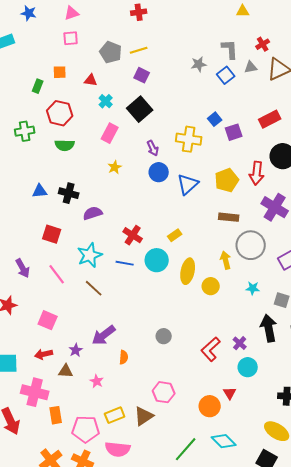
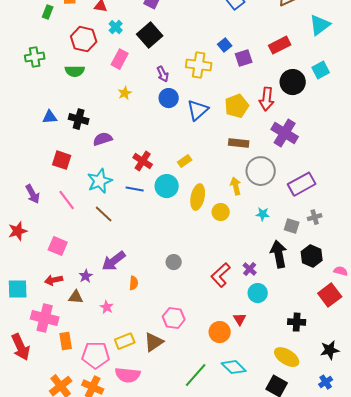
red hexagon: (60, 113) -> (84, 39), moved

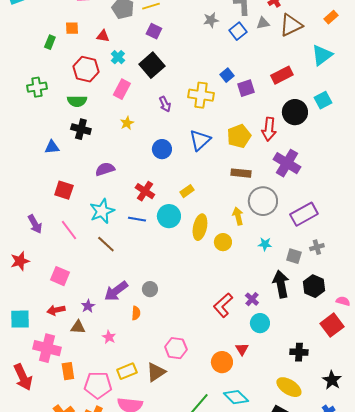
blue circle: (169, 98) -> (162, 149), moved
black cross: (79, 119) -> (81, 129), moved
gray circle: (174, 262) -> (150, 289), moved
black star: (330, 350) -> (332, 380), turned -30

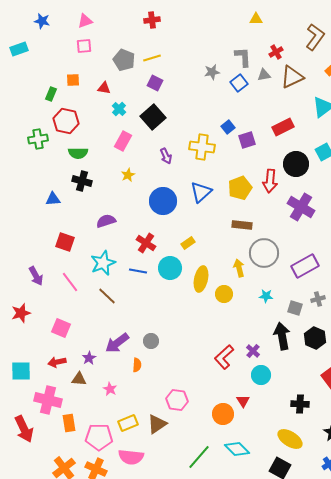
red hexagon: (86, 69) -> (66, 121), moved
blue circle: (162, 149) -> (163, 201), size x1.4
purple cross: (287, 163) -> (301, 207), moved

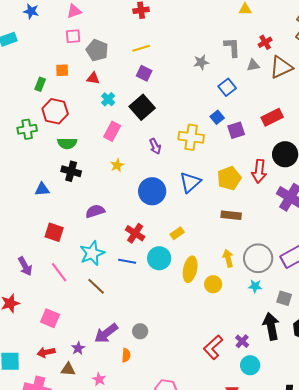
gray pentagon: (124, 60) -> (97, 50), moved
blue square: (239, 83) -> (227, 87), moved
gray circle: (264, 253) -> (258, 258), moved

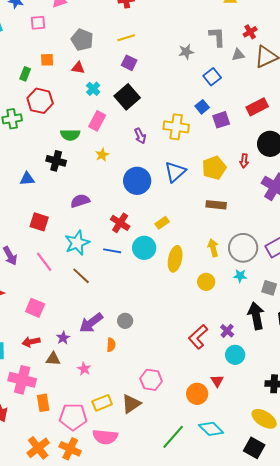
pink square: (73, 36) -> (38, 23), moved
green semicircle: (67, 143) -> (70, 135), moved
red arrow: (259, 171) -> (244, 161), size x0.6
yellow circle: (213, 284) -> (206, 282), moved

